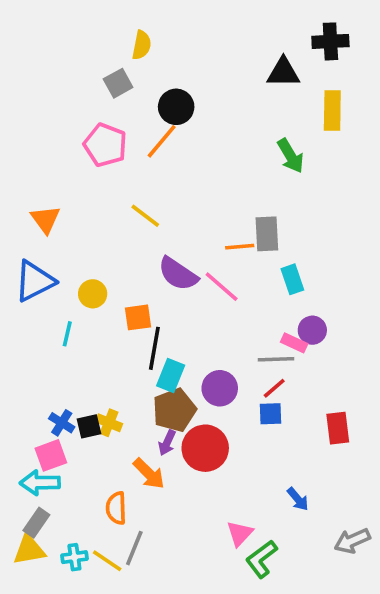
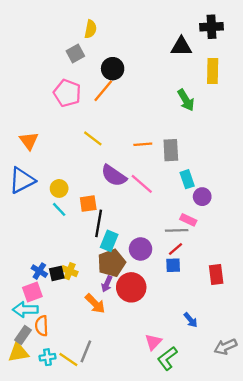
orange line: (240, 247) -> (143, 144), moved
purple circle: (312, 330) -> (202, 197), moved
cyan line: (67, 334) -> (59, 209), moved, turned -56
orange semicircle: (116, 508) -> (42, 326), moved

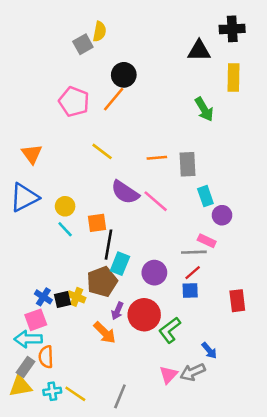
gray square: (75, 54) -> (83, 44), moved
brown pentagon: (111, 263) -> (102, 282), moved
gray arrow: (225, 347) -> (193, 372), moved
gray line: (86, 351) -> (120, 396), moved
green L-shape: (167, 358) -> (170, 330), moved

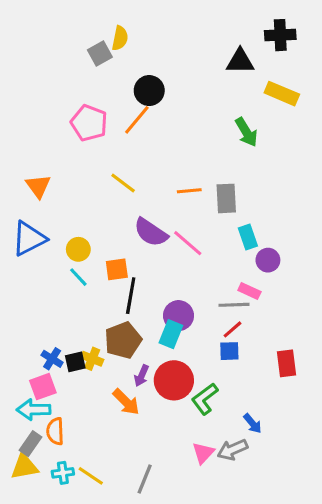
yellow rectangle: (233, 77) -> (282, 94), turned -68
cyan rectangle: (120, 264) -> (171, 334), moved
purple circle: (154, 273) -> (179, 316), moved

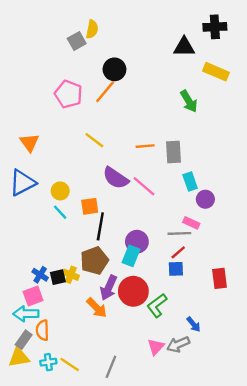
purple arrow: (142, 376) -> (109, 288), size x1.5

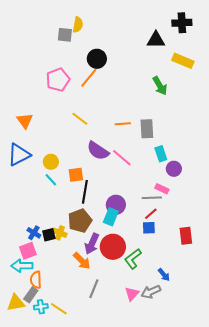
gray square: (77, 41) -> (65, 35), turned 35
pink pentagon: (68, 94) -> (58, 80), turned 30
gray rectangle: (24, 340) -> (31, 295), moved
gray line: (111, 367) -> (94, 289), moved

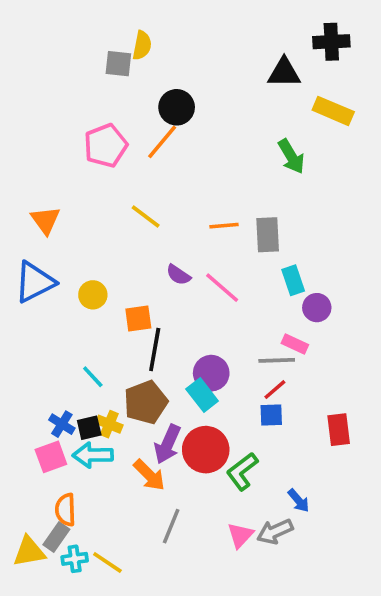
purple semicircle: (98, 151) -> (178, 275), size x0.6
cyan line: (51, 180) -> (93, 377), moved
cyan rectangle: (111, 217) -> (202, 395), turned -60
cyan arrow: (22, 266) -> (93, 455), moved

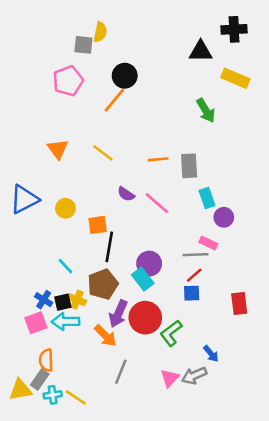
pink pentagon: (106, 146) -> (68, 81), moved
orange triangle: (45, 220) -> (58, 149), moved

